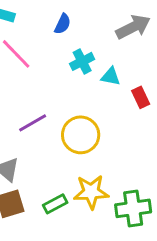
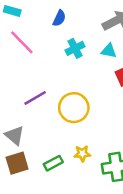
cyan triangle: (111, 76) -> (109, 51), moved
yellow star: (91, 192) -> (82, 154), size x0.6

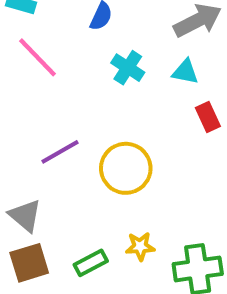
cyan cross: (75, 48) -> (128, 68), turned -30

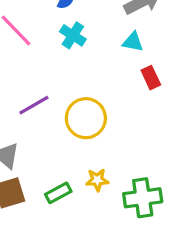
cyan cross: (128, 68) -> (73, 35), moved

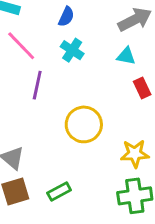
purple line: (34, 105) -> (37, 85), moved, turned -48
yellow star: (97, 180) -> (135, 154), moved, size x1.4

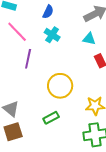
green rectangle: (59, 191) -> (51, 118), moved

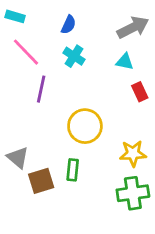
green rectangle: (51, 118) -> (73, 170), turned -56
brown square: (13, 132) -> (41, 181), moved

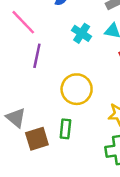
cyan cross: (74, 56) -> (82, 33), moved

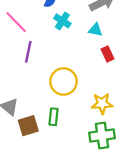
cyan cross: (82, 33) -> (62, 21), moved

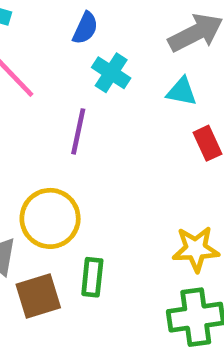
purple line: (28, 52) -> (78, 131), moved
yellow circle: (63, 82) -> (50, 218), moved

